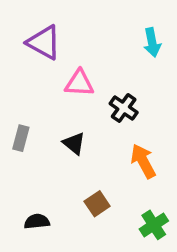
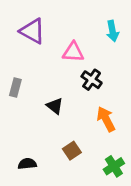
pink triangle: (79, 83) -> (73, 52), moved
gray rectangle: (21, 138) -> (15, 88), moved

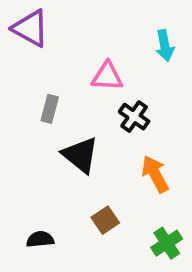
purple triangle: (32, 31) -> (30, 28), moved
gray rectangle: (15, 88) -> (50, 109), moved
black triangle: (55, 106) -> (80, 155), size x1.5

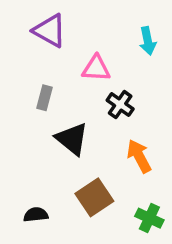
purple triangle: (30, 28) -> (50, 31), moved
brown square: (105, 220) -> (94, 197), size x1.5
green cross: (167, 243) -> (149, 218), turned -32

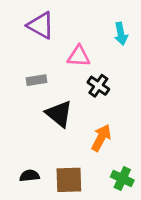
gray rectangle: (44, 98) -> (37, 80), turned 66
orange arrow: (139, 156) -> (101, 138), moved, turned 56
brown square: (94, 197) -> (69, 180), moved, turned 32

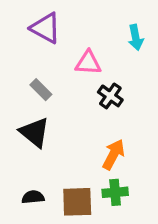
gray rectangle: (37, 80) -> (41, 90), turned 54
black triangle: (59, 114) -> (35, 132), moved
green cross: (122, 178) -> (115, 192), moved, turned -30

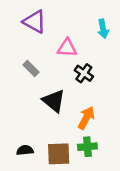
black triangle: (35, 132) -> (54, 101), moved

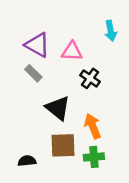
purple triangle: (35, 22) -> (37, 45), moved
orange arrow: (86, 118) -> (93, 126), turned -50
brown square: (59, 154) -> (63, 145), moved

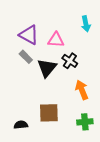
black triangle: (58, 108) -> (47, 68), moved, turned 30
orange arrow: (93, 126) -> (82, 90), moved
green cross: (94, 157) -> (85, 122), moved

